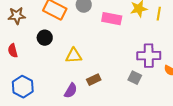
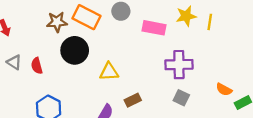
brown star: (17, 16) -> (57, 22), moved
black circle: (45, 38) -> (75, 50), size x1.5
purple cross: (149, 56) -> (179, 65), moved

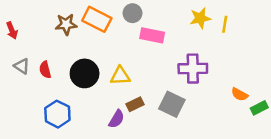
pink rectangle: (154, 28) -> (152, 35), moved
black circle: (75, 50) -> (85, 73), moved
gray square: (181, 98) -> (172, 104), moved, size x1.5
brown rectangle: (133, 100) -> (135, 104), moved

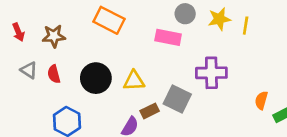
gray circle: (132, 13) -> (185, 14), moved
brown star: (66, 24) -> (54, 36), moved
orange semicircle: (240, 94) -> (261, 100), turned 77
gray square: (172, 104) -> (177, 99), moved

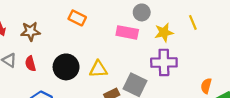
yellow star: (219, 19) -> (164, 32), moved
orange rectangle: (109, 20) -> (77, 18), size x0.7
yellow line: (246, 26) -> (193, 22), turned -32

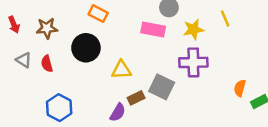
black circle: (66, 67) -> (86, 48), moved

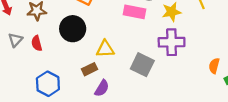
gray triangle: (24, 60) -> (15, 40), turned 40
brown rectangle: (136, 98) -> (90, 69), moved

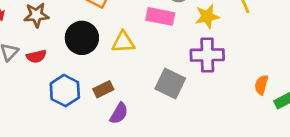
red semicircle: (37, 43) -> (36, 56), turned -88
yellow triangle: (105, 49) -> (123, 42), moved
blue hexagon: (48, 84) -> (65, 91), moved

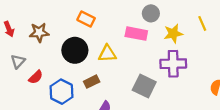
red semicircle: (36, 56) -> (36, 77), moved, turned -32
brown rectangle: (103, 89) -> (92, 82), moved

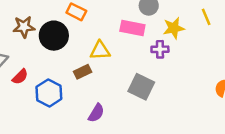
black circle: (75, 50) -> (54, 36), moved
purple cross: (173, 64) -> (160, 49), moved, size x0.6
brown rectangle: (92, 82) -> (83, 72), moved

